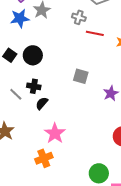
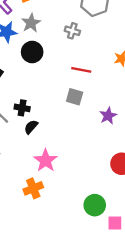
red line: (95, 33) -> (81, 70), moved
black circle: (33, 55) -> (32, 52), moved

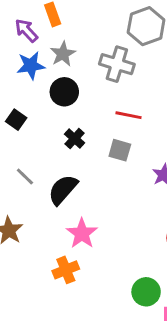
gray cross: (72, 31) -> (117, 64), size x1.6
black cross: (22, 108) -> (75, 139), moved, turned 32
black semicircle: (31, 127) -> (63, 190), size x1.6

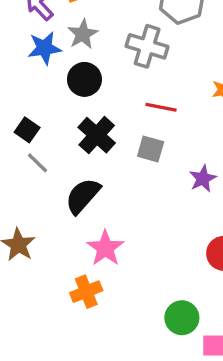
black square: (16, 120) -> (27, 130), moved
black cross: (75, 139) -> (97, 135), size x1.5
gray line: (25, 176) -> (37, 163), moved

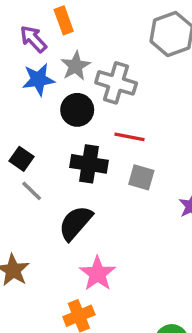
gray cross: (147, 46) -> (116, 83), moved
red line: (161, 107) -> (130, 137), moved
black cross: (97, 135) -> (89, 164), turned -33

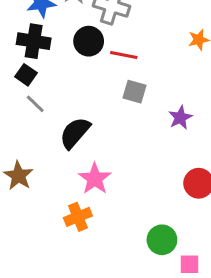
black circle: (77, 110) -> (89, 41), moved
black cross: (89, 164) -> (34, 41), moved

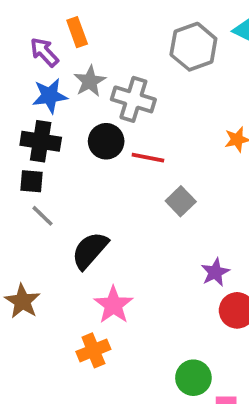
black square: (26, 75) -> (32, 181), turned -30
gray square: (134, 92) -> (181, 201), moved, turned 30
purple star: (180, 118) -> (215, 272), moved

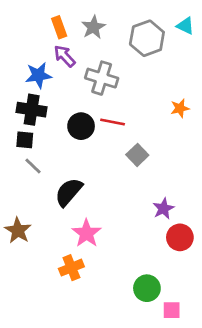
purple arrow: (44, 52) -> (65, 56), moved
gray star: (90, 81) -> (93, 27), moved
black circle: (106, 141) -> (81, 126), moved

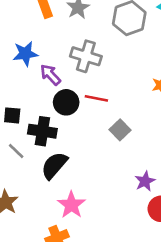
purple arrow: (65, 56) -> (50, 75), moved
black cross: (32, 110) -> (42, 131), moved
gray line: (33, 166) -> (16, 151), moved

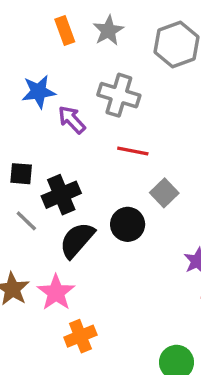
black circle: (66, 102) -> (128, 224), moved
black cross: (42, 131) -> (61, 195), turned -32
pink star: (71, 205) -> (56, 292), moved

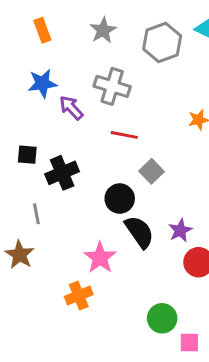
orange rectangle: (65, 31) -> (42, 30), moved
gray line: (26, 221) -> (36, 214), moved, turned 35
black semicircle: (77, 240) -> (139, 232), moved, turned 104
pink star: (56, 292) -> (100, 258), moved

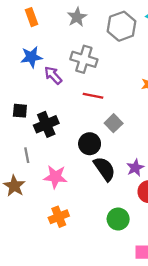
pink star: (100, 258) -> (55, 177), moved, turned -30
green circle: (162, 318) -> (118, 219), moved

